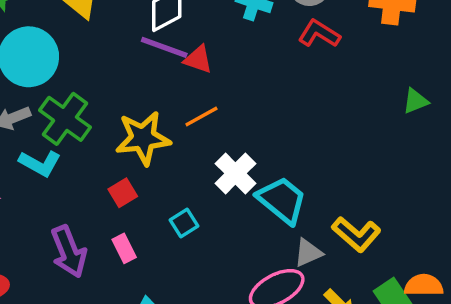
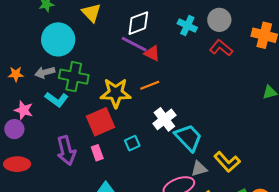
green cross: (65, 119) -> (74, 77), turned -32
red square: (123, 193) -> (100, 122), size x1.8

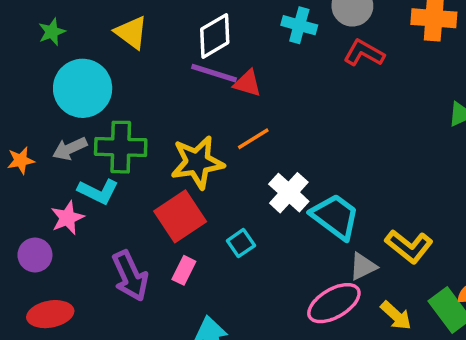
pink star: (24, 110) -> (67, 218), moved, turned -30
pink rectangle: (97, 153) -> (184, 270), turned 56

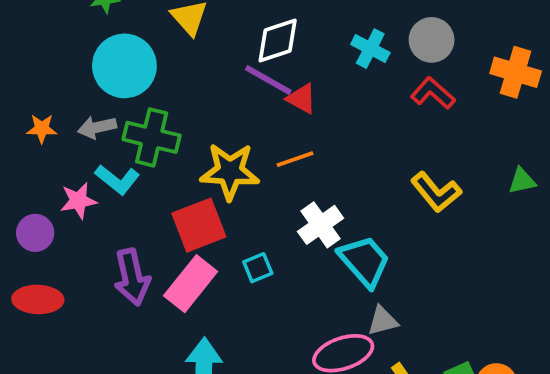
yellow L-shape: (409, 246) -> (436, 192), moved
pink rectangle: (184, 270) -> (191, 284), size x1.8

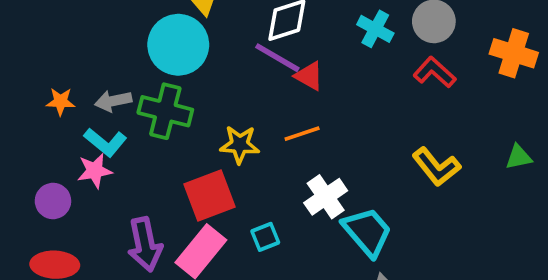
cyan circle: (124, 66) -> (178, 45), moved
yellow star: (230, 171) -> (240, 145), size x0.7
cyan L-shape: (117, 180) -> (105, 142), moved

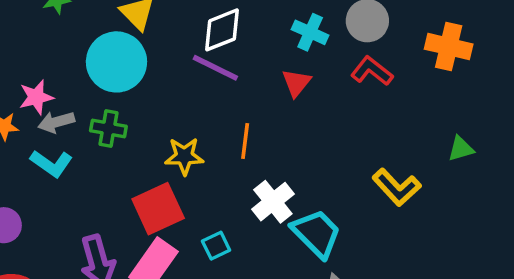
red triangle: (309, 76) -> (296, 83), moved, turned 44
green cross: (165, 111) -> (108, 129), size x0.7
orange line: (302, 134) -> (245, 141), turned -60
yellow L-shape: (436, 167) -> (397, 187), moved
pink star: (95, 171) -> (36, 97), moved

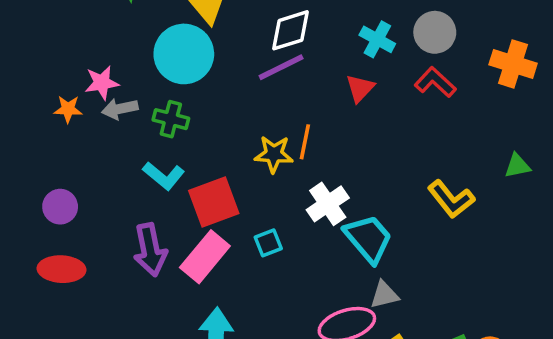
purple line: (215, 68) -> (281, 67), turned -57
yellow star: (184, 156) -> (274, 154), moved
cyan L-shape: (51, 163) -> (164, 176), moved

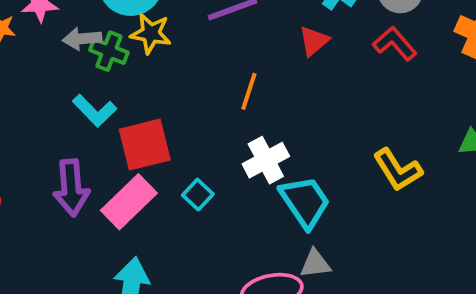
gray arrow: (120, 109) -> (82, 39), moved
yellow star: (274, 154) -> (151, 33), moved
cyan square: (268, 243) -> (198, 195), turned -32

